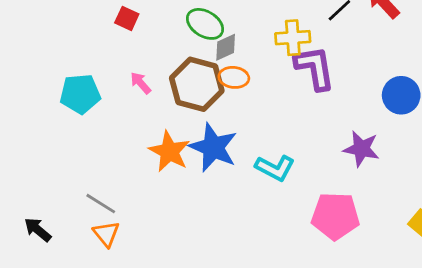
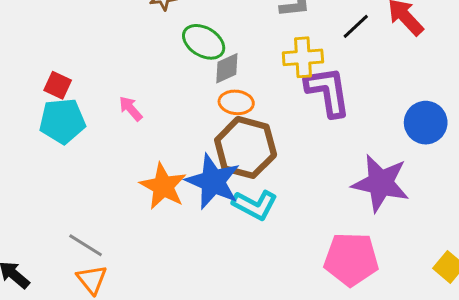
red square: (127, 18) -> (58, 85), moved
brown hexagon: (197, 84) -> (246, 147), moved
purple star: (361, 149) -> (381, 183), size x1.4
cyan L-shape: (275, 168) -> (255, 205), moved

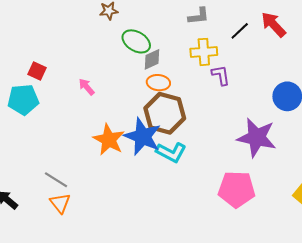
purple L-shape: (328, 92) -> (221, 75), size x0.6
cyan pentagon: (62, 121) -> (23, 100), moved

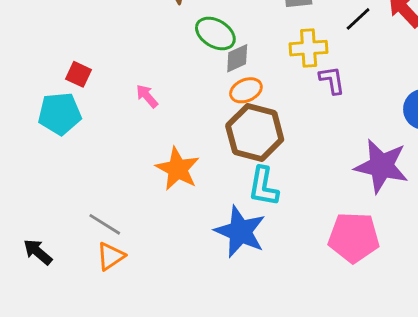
orange ellipse: (158, 83) -> (246, 90), turned -30
blue star: (143, 136) -> (240, 232), moved
cyan L-shape: (171, 152) -> (263, 186), turned 72
orange triangle: (60, 203) -> (111, 256), turned 35

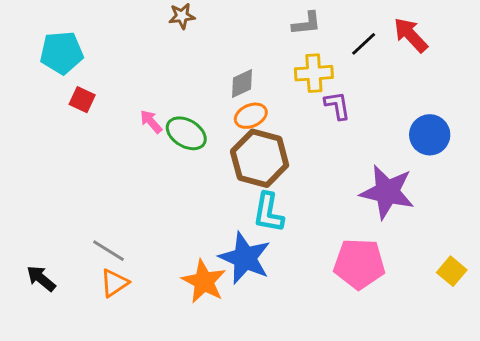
green ellipse: (215, 33) -> (186, 133), moved
cyan pentagon: (60, 114) -> (62, 53), moved
orange star: (178, 169) -> (204, 281), moved

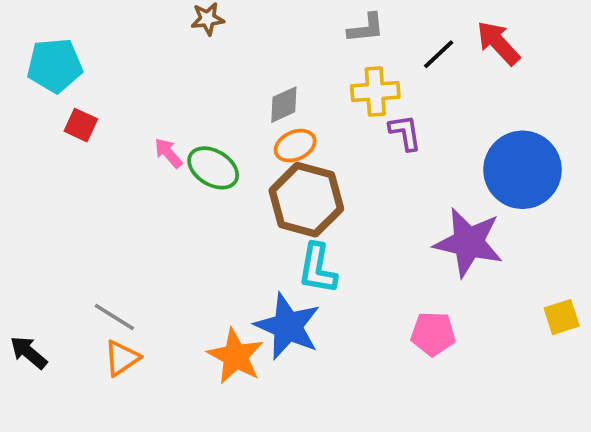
blue circle: (430, 135) -> (523, 170), size x1.5
pink pentagon: (359, 264) -> (433, 334), size x0.7
yellow square: (452, 271) -> (562, 317), moved, turned 32

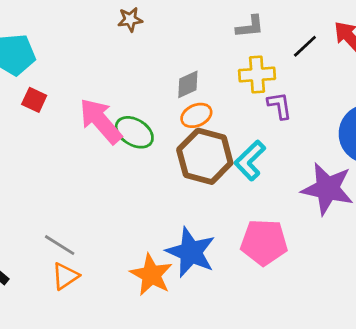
pink arrow: (168, 153) -> (101, 121), size x2.0
cyan L-shape: (317, 269) -> (250, 160), moved, turned 36
pink pentagon: (433, 334) -> (264, 242), moved, size x1.4

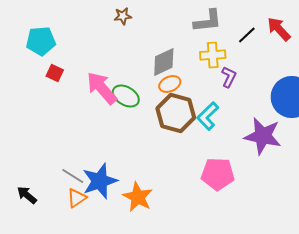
gray L-shape: (250, 27) -> (208, 21), size x1.4
gray diamond: (188, 84) -> (164, 62), size x1.4
purple L-shape: (280, 106) -> (229, 77), turned 35
blue star: (191, 252) -> (100, 181), moved, turned 30

